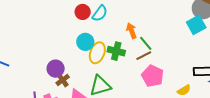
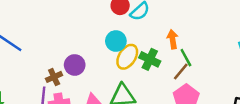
brown line: (144, 56) -> (181, 71), turned -35
brown cross: (63, 80) -> (54, 77), moved

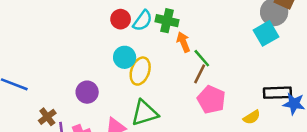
green cross: (150, 59) -> (167, 21), moved
brown cross: (54, 77) -> (47, 117), moved

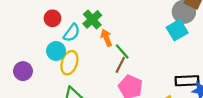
cyan semicircle: (143, 21) -> (72, 33), moved
green cross: (167, 21) -> (92, 19), turned 36
purple circle: (87, 92) -> (23, 71), moved

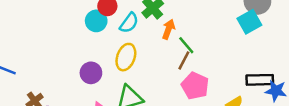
orange arrow: (106, 38) -> (168, 29), turned 42
cyan circle: (56, 51) -> (96, 21), moved
purple circle: (23, 71) -> (91, 73), moved

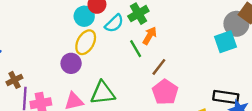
green line: (186, 45) -> (136, 49), moved
yellow ellipse: (126, 57) -> (86, 42), moved

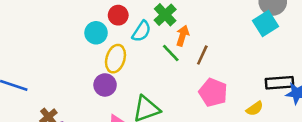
cyan circle: (84, 16) -> (96, 33), moved
brown line: (159, 67) -> (202, 55), moved

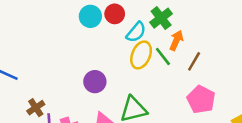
cyan circle: (96, 33) -> (90, 16), moved
yellow ellipse: (115, 59) -> (141, 55), moved

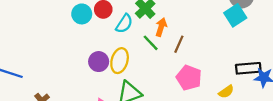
yellow ellipse: (141, 55) -> (120, 61), moved
purple circle: (95, 82) -> (99, 62), moved

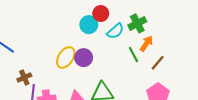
cyan circle: (82, 14) -> (89, 25), moved
yellow ellipse: (120, 61) -> (66, 57), moved

